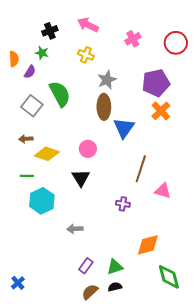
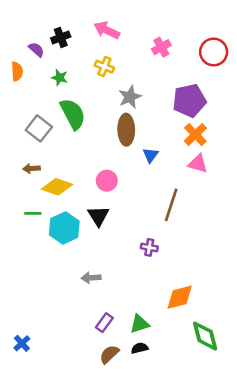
green star: (42, 53) -> (59, 77), moved
purple semicircle: (30, 72) -> (36, 50), moved, turned -80
blue triangle: (124, 128) -> (150, 155), size x0.6
pink triangle: (163, 191) -> (198, 164), moved
cyan hexagon: (42, 201) -> (64, 228), moved

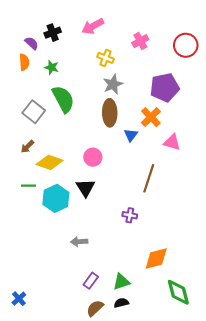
pink arrow: (107, 30) -> (93, 26), turned -55
yellow cross: (104, 67) -> (105, 58), moved
orange semicircle: (17, 71) -> (24, 62), moved
orange cross: (195, 135) -> (151, 117), moved
brown arrow: (32, 169) -> (27, 147), turned -40

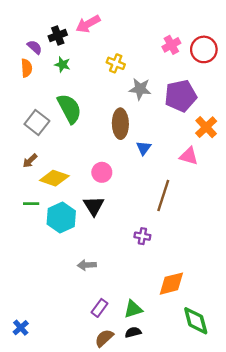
pink arrow: (93, 26) -> (88, 24), moved
pink cross: (140, 41) -> (171, 45), moved
green star: (52, 67) -> (62, 65), moved
gray star: (113, 84) -> (140, 89), moved, turned 30
orange cross: (151, 117) -> (206, 127), moved

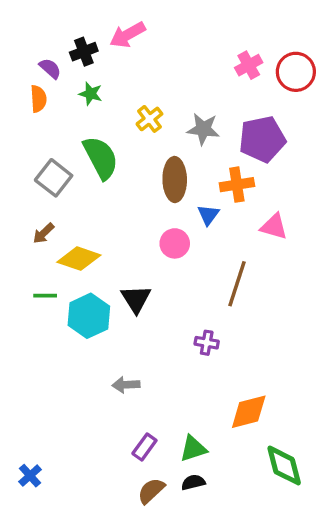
yellow cross: (116, 63) -> (149, 119), moved, turned 30
orange cross: (206, 127) -> (237, 185), moved, turned 35
pink circle: (102, 172) -> (175, 243), moved

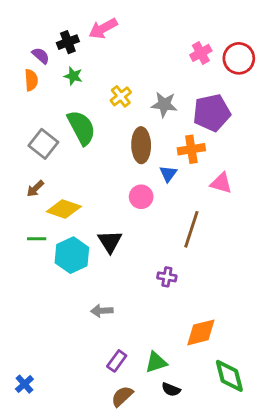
black semicircle: (193, 482) -> (171, 389), moved, turned -144

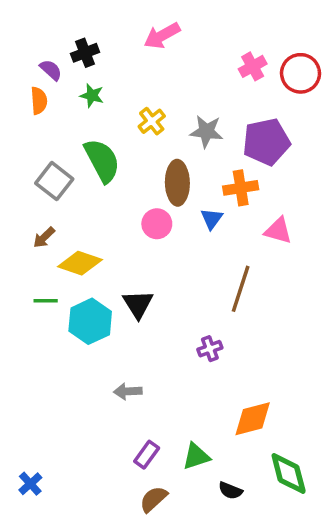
pink arrow: (103, 29) -> (162, 36), moved
pink circle: (141, 197) -> (157, 224), moved
purple cross: (167, 277) -> (210, 349), turned -30
black semicircle: (171, 389) -> (230, 491), moved

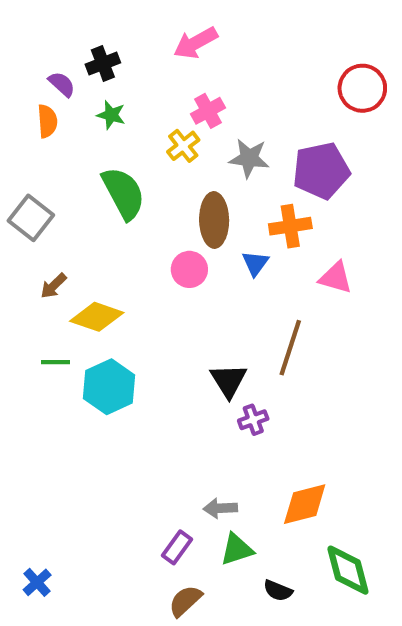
pink cross: (253, 66) -> (208, 111), moved
gray square: (54, 181) -> (31, 218), moved
black triangle: (138, 304) -> (229, 381), moved
gray arrow: (128, 391) -> (220, 508), moved

